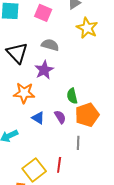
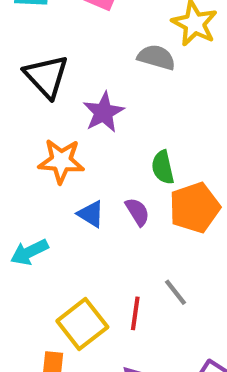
gray semicircle: (50, 45) -> (156, 57), moved
gray line: (78, 143) -> (175, 292), moved, turned -40

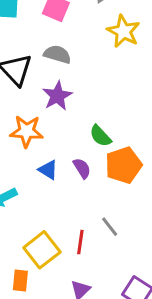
gray semicircle: (156, 57) -> (57, 54), moved
green semicircle: (163, 167) -> (100, 136), turned -30

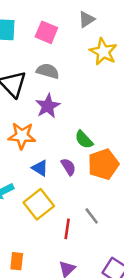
yellow square: (42, 250) -> (39, 204), moved

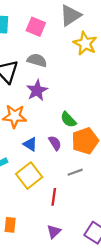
gray triangle: (86, 19) -> (71, 15), size x1.5
gray line: (92, 216) -> (75, 172), moved, turned -72

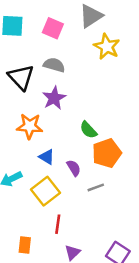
purple semicircle: (55, 143) -> (74, 168), moved
red line: (54, 197) -> (58, 224), moved

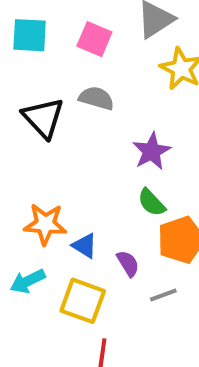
purple star: (54, 98) -> (152, 151), moved
orange star: (30, 126) -> (45, 224), moved
yellow square: (46, 191) -> (83, 301), turned -32

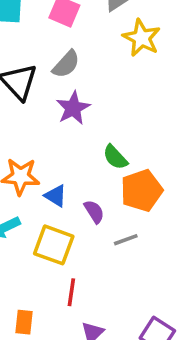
gray semicircle: (96, 98) -> (66, 64), turned 116
purple star: (152, 151) -> (73, 108), moved

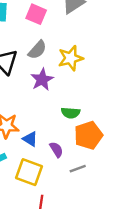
yellow star: (142, 38) -> (71, 58), moved, turned 30
green semicircle: (115, 157) -> (71, 113), turned -42

